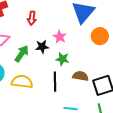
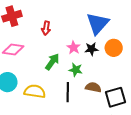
black star: (42, 47) -> (91, 49), moved
green arrow: (22, 54) -> (52, 62), moved

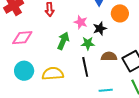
black star: (91, 49) -> (100, 28), moved

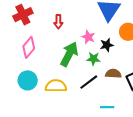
pink diamond: (22, 38) -> (29, 47), turned -50
green arrow: (63, 41) -> (69, 54), size x1.4
black line: (85, 67) -> (89, 82), turned 60

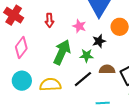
red cross: (23, 15) -> (14, 15), turned -30
pink star: (88, 37) -> (79, 26), moved

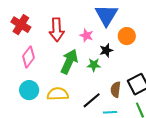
red arrow: (49, 20) -> (57, 30), size x1.6
brown semicircle: (107, 69) -> (116, 90), moved, turned -84
black line: (83, 79) -> (92, 100), moved

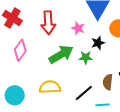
green arrow: (69, 61) -> (61, 54), turned 35
cyan circle: (29, 90) -> (15, 95), moved

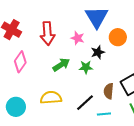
green arrow: (61, 54) -> (61, 65), size x0.7

